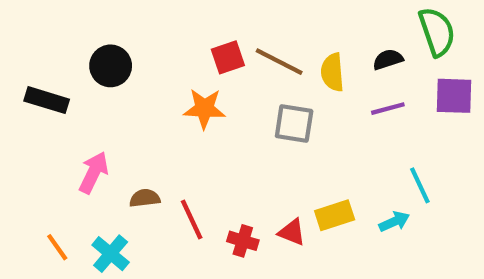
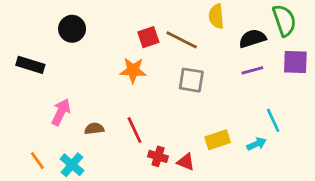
black semicircle: (388, 60) -> (252, 38), size x1.4
black circle: (111, 66) -> (72, 29), moved
yellow semicircle: (332, 72) -> (216, 16), moved
red line: (192, 219) -> (134, 130), moved
red triangle: (292, 232) -> (186, 162), moved

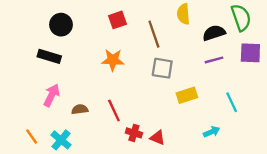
red square: (148, 37) -> (117, 20), moved
brown line: (182, 40) -> (154, 34), turned 44
black rectangle: (30, 65) -> (49, 56), moved
yellow rectangle: (218, 140) -> (187, 95), moved
cyan arrow: (257, 144) -> (212, 132), moved

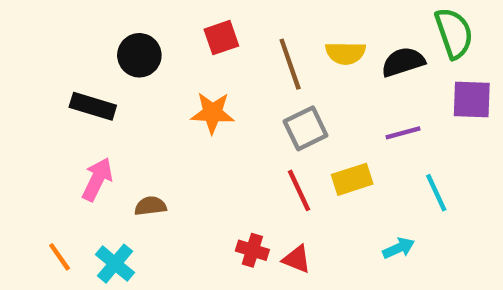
yellow semicircle: (183, 14) -> (345, 53), moved, turned -84
black circle: (61, 25) -> (139, 55), moved
purple line: (214, 60) -> (403, 133), moved
gray square: (162, 68) -> (306, 128), turned -35
red line: (114, 111) -> (299, 190), moved

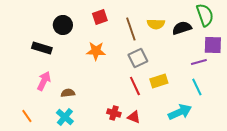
purple line: (403, 133) -> (199, 62), moved
cyan arrow: (399, 248) -> (180, 112), size x1.6
cyan cross: (115, 264) -> (65, 117), moved

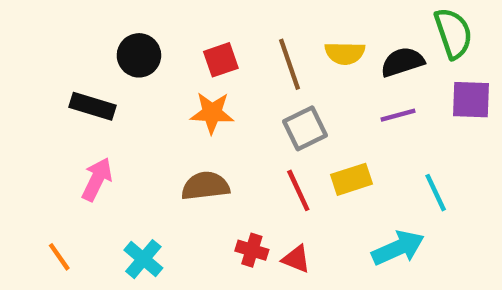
red square: (100, 17) -> (221, 60), moved
purple line: (199, 62) -> (398, 115), moved
brown semicircle: (68, 93) -> (205, 186), moved, size x1.5

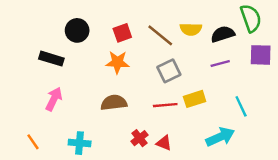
brown line: (289, 64) -> (160, 35), turned -32
red line: (298, 190) -> (165, 105), turned -70
red cross: (252, 250) -> (139, 138), turned 35
cyan cross: (143, 259) -> (80, 143), turned -35

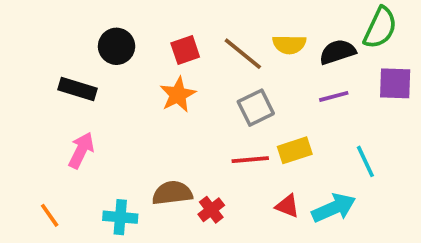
green semicircle: (251, 18) -> (380, 28), turned 44
orange star: (117, 62) -> (178, 95), turned -30
brown semicircle: (114, 103) -> (172, 193), moved
red triangle: (164, 143) -> (287, 206), moved

